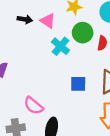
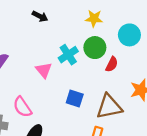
pink triangle: (48, 21) -> (44, 70), moved

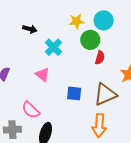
cyan circle: (129, 35) -> (104, 20), moved
green circle: (95, 48) -> (90, 40), moved
cyan cross: (68, 55) -> (53, 47), moved

